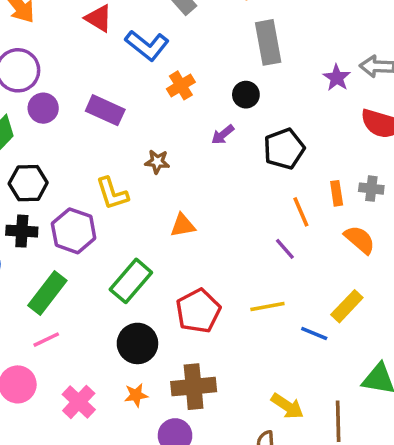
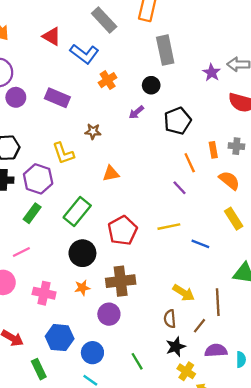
green rectangle: (47, 293) -> (32, 213), moved, size x0.7
yellow rectangle: (347, 306) -> (234, 219), moved, turned -75
pink cross: (79, 402) -> (44, 293), turned -30

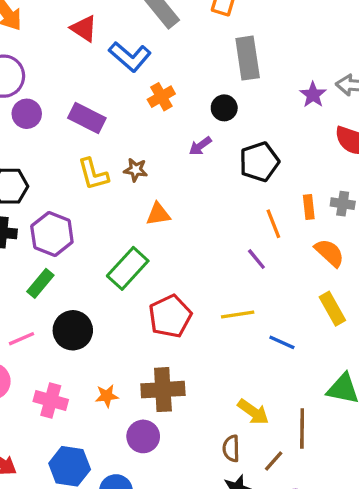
yellow L-shape: (63, 153) -> (93, 174), moved
orange triangle: (111, 174) -> (158, 214), moved
green rectangle: (77, 211) -> (128, 268), moved
black circle: (82, 253) -> (73, 330), moved

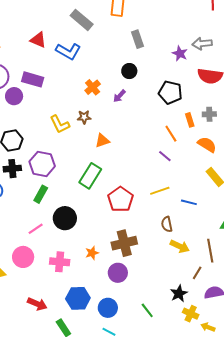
gray rectangle: (248, 58) -> (138, 39), size x0.7
orange cross: (161, 97) -> (93, 87), moved
purple rectangle: (87, 118) -> (33, 79), moved
black pentagon: (259, 162) -> (170, 93), moved, turned -30
brown semicircle: (231, 448) -> (167, 224), moved

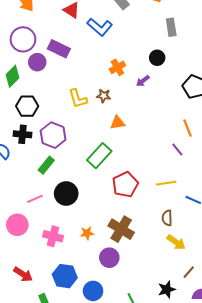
brown cross: (124, 243) -> (121, 229), turned 35

